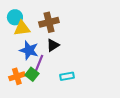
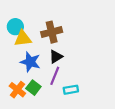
purple line: (39, 63) -> (55, 76), moved
orange cross: (17, 76) -> (17, 90), turned -35

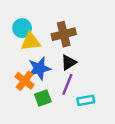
blue star: (30, 62) -> (39, 68), turned -30
green square: (33, 88) -> (43, 98), turned 32
orange cross: (17, 90) -> (25, 81), moved

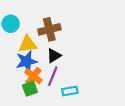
yellow triangle: (31, 42) -> (28, 44), moved
orange cross: (25, 81) -> (33, 76), moved

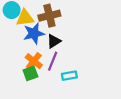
yellow triangle: (28, 44) -> (25, 18), moved
blue star: (27, 61) -> (34, 33), moved

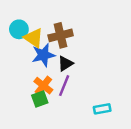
yellow triangle: (25, 18) -> (34, 38), turned 42
cyan rectangle: (69, 76) -> (102, 109), moved

